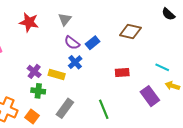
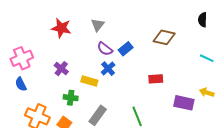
black semicircle: (168, 14) -> (203, 20), turned 48
cyan line: (162, 67) -> (207, 58), moved
purple cross: (34, 71) -> (61, 69), moved
purple rectangle: (150, 96) -> (184, 103), turned -42

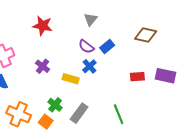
gray triangle: (98, 25) -> (90, 19), moved
green cross: (71, 98) -> (55, 105), moved, turned 32
purple rectangle: (184, 103) -> (165, 76), moved

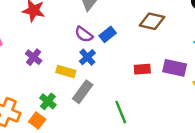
gray rectangle: (79, 113) -> (83, 92), moved

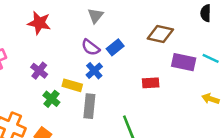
purple rectangle: (175, 68) -> (184, 62), moved
gray rectangle: (83, 92) -> (89, 106), turned -30
green cross: (48, 101) -> (51, 99), moved

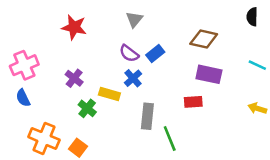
purple rectangle: (184, 62) -> (209, 74), moved
red rectangle: (151, 83) -> (193, 102), moved
gray rectangle: (89, 106) -> (147, 116), moved

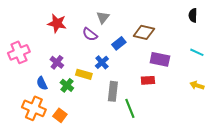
brown diamond: (204, 39) -> (144, 32), moved
purple semicircle: (129, 53) -> (90, 34), moved
blue semicircle: (23, 98) -> (42, 83), moved

